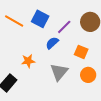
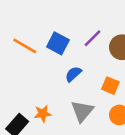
purple line: (64, 27) -> (92, 38), moved
orange star: (28, 61) -> (43, 114), moved

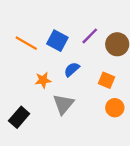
gray triangle: (82, 111) -> (63, 104), moved
orange star: (43, 114) -> (43, 80), moved

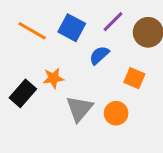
blue semicircle: (72, 69) -> (99, 55), moved
orange circle: (115, 108) -> (116, 113), moved
black rectangle: (19, 117) -> (23, 93), moved

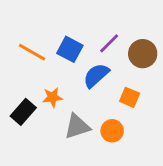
blue semicircle: (99, 55) -> (96, 75), size x1.4
gray triangle: (79, 109) -> (77, 126), turned 32

